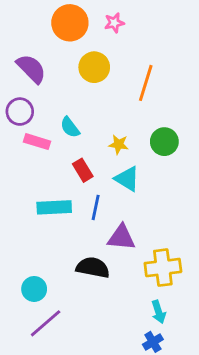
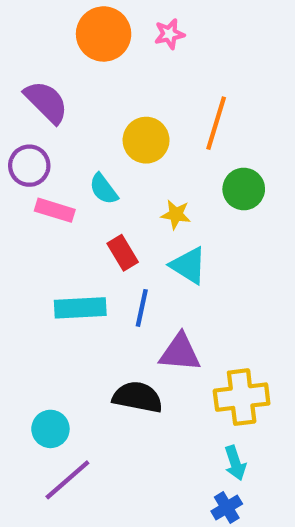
yellow circle: (94, 67) -> (146, 140), moved
green circle: (164, 142) -> (244, 189), moved

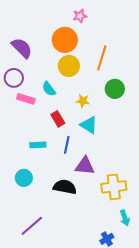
orange circle: (104, 34) -> (65, 40), moved
cyan rectangle: (80, 308) -> (38, 145), size x0.7
cyan circle: (50, 429) -> (24, 178), moved
cyan arrow: (235, 463) -> (125, 218), moved

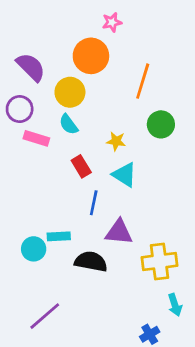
yellow circle: (69, 66) -> (70, 92), moved
cyan rectangle: (38, 145) -> (59, 236), moved

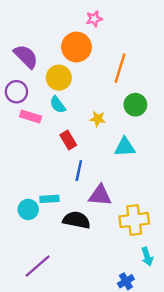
cyan triangle: (125, 175) -> (125, 147), moved, turned -35

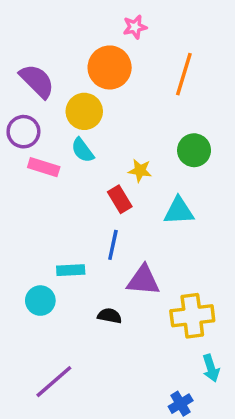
orange line: (120, 68) -> (184, 74), moved
red rectangle: (68, 140) -> (120, 199), moved
cyan rectangle: (49, 199) -> (71, 270), moved
black semicircle: (76, 220) -> (110, 316), size x0.6

